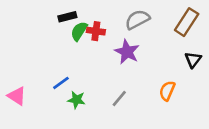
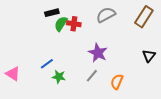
purple star: (127, 52) -> (98, 53), moved
black triangle: (193, 60) -> (149, 56), moved
orange semicircle: (167, 91) -> (117, 82), moved

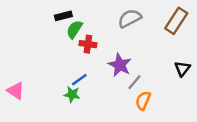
red cross: (74, 24) -> (88, 44), moved
blue line: (47, 64) -> (79, 80), moved
gray line: (92, 76) -> (135, 82), moved

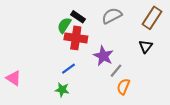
black rectangle: (63, 16) -> (78, 17), moved, turned 48
red cross: (88, 44) -> (76, 38), size x1.5
black triangle: (182, 69) -> (146, 46), moved
green star: (72, 94) -> (62, 90), moved

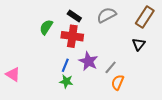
green semicircle: (64, 25) -> (46, 27), moved
purple star: (103, 56) -> (88, 61), moved
blue line: (68, 69) -> (65, 65), turned -32
green star: (62, 90) -> (66, 81), moved

